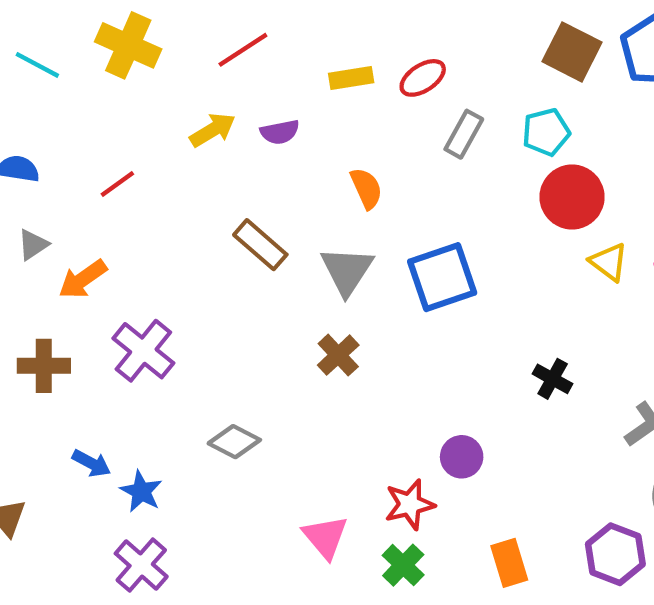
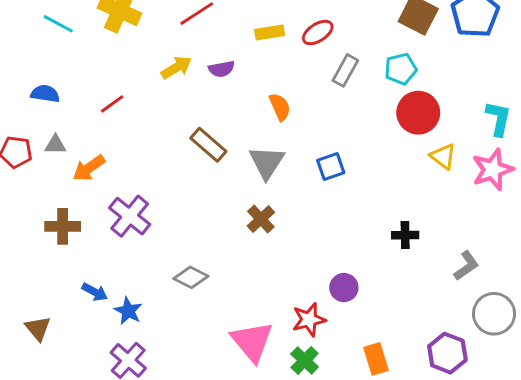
gray triangle: (33, 245) -> (55, 145), turned 35
blue square: (442, 277) -> (331, 167), size x0.6
black cross: (553, 379) -> (405, 235), turned -30
pink triangle: (325, 537) -> (252, 341), size x1.4

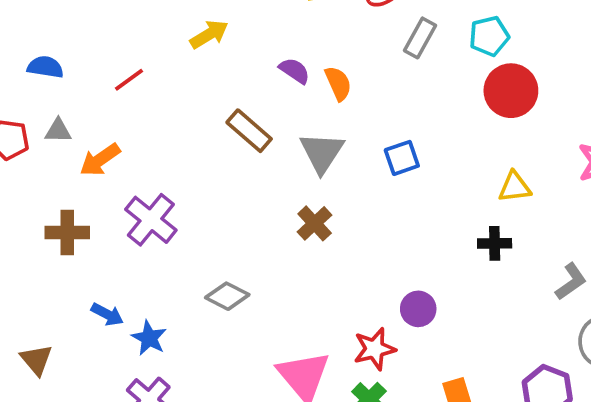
purple semicircle: (222, 69) -> (295, 71), moved, turned -135
yellow triangle: (443, 156) -> (515, 187), moved, turned -44

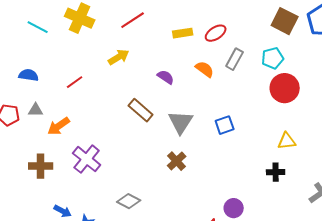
orange semicircle: (338, 83) -> (205, 69), moved, turned -30

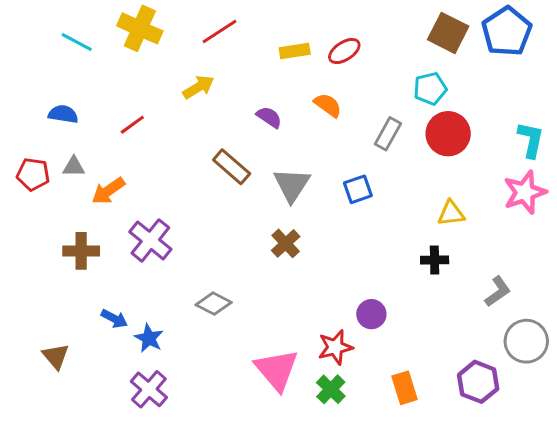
gray rectangle: (235, 59) -> (388, 134), moved

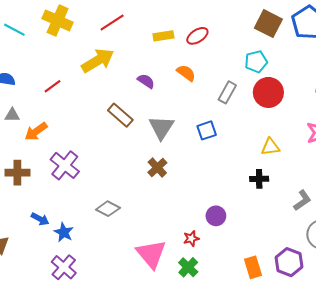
yellow arrow: (198, 87) -> (98, 61), size x1.5
red star: (335, 347) -> (191, 238), size x0.7
orange rectangle: (404, 388) -> (253, 267), moved

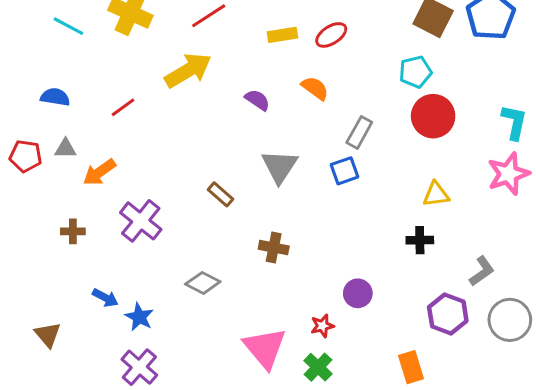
gray rectangle: (227, 92) -> (359, 132), moved
brown rectangle: (120, 115) -> (220, 194), moved, size x0.7
brown cross: (157, 168) -> (274, 248), moved, turned -36
brown cross: (17, 173) -> (73, 231), size x0.7
purple hexagon: (289, 262) -> (448, 314), moved

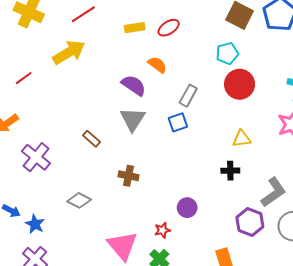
purple semicircle: (257, 100) -> (134, 85), moved, size x1.4
gray L-shape: (482, 271) -> (273, 192), size x1.4

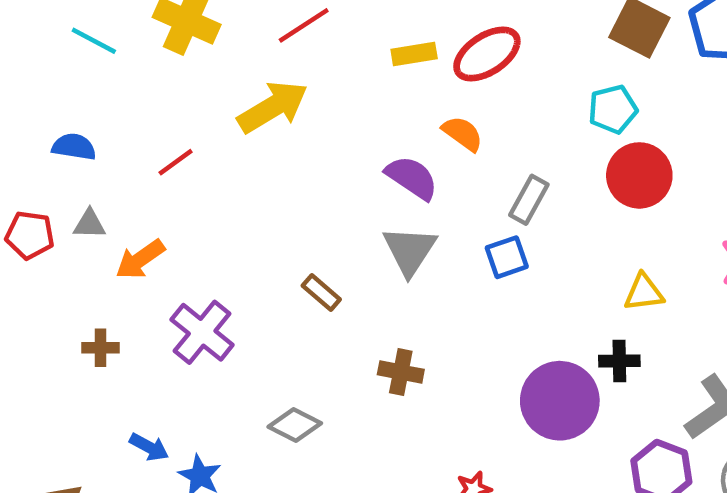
red ellipse: (169, 28) -> (487, 54), size x1.4
purple circle: (187, 208) -> (560, 401), moved, size x1.8

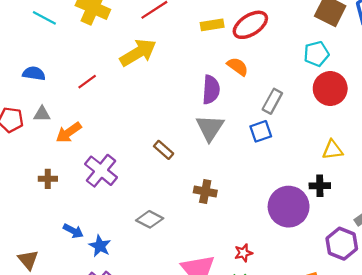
purple semicircle: (412, 178) -> (211, 90), turned 60

